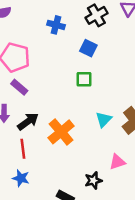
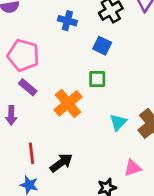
black arrow: (28, 121) -> (61, 163), moved
orange cross: (61, 132) -> (68, 103), moved

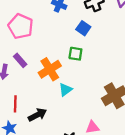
purple rectangle: (28, 87) -> (20, 60), moved
cyan triangle: (118, 122) -> (65, 90), moved

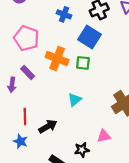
blue square: (83, 28) -> (90, 37), size x1.5
orange cross: (50, 69) -> (57, 59), moved, turned -35

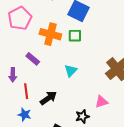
pink pentagon: (26, 38) -> (20, 18), turned 30
purple rectangle: (28, 72) -> (33, 59), moved
purple arrow: (12, 85) -> (13, 75), moved

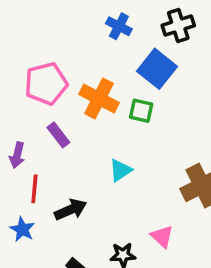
pink pentagon: (20, 18) -> (46, 84), moved
pink triangle: (101, 102) -> (162, 236), turned 48

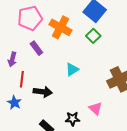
green square: (141, 111) -> (93, 36), moved, turned 32
black arrow: (71, 210) -> (43, 92), turned 30

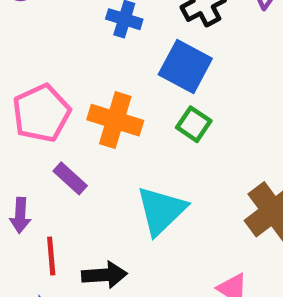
cyan triangle: (72, 69) -> (161, 211), size x1.6

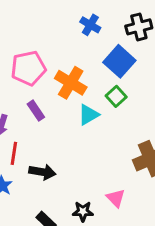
cyan triangle: (161, 211) -> (89, 115), moved, size x0.7

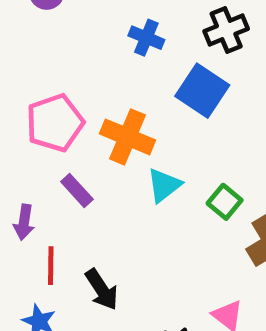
green square: (116, 96) -> (225, 202), moved
black arrow: (42, 172) -> (102, 289), turned 55

